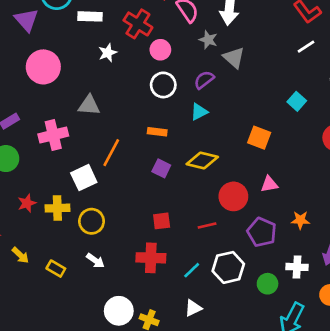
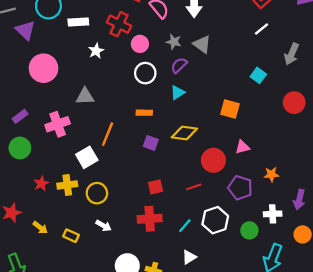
gray star: (208, 40) -> (174, 42), moved

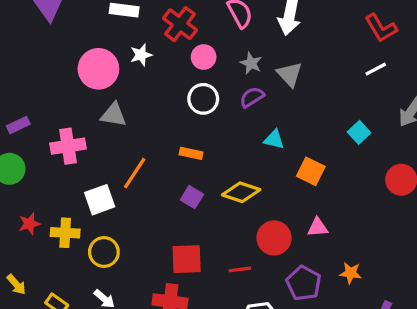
pink circle: (43, 68) -> (98, 69), moved
cyan triangle: (178, 92) -> (274, 140), moved, turned 35
red square: (155, 187) -> (187, 259), size x1.5

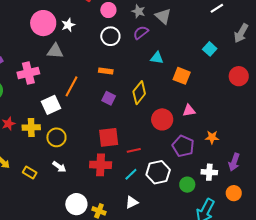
white star: (141, 55) -> (68, 25), moved
yellow diamond: (241, 192) -> (139, 93), turned -65
red line: (240, 269) -> (134, 150), moved

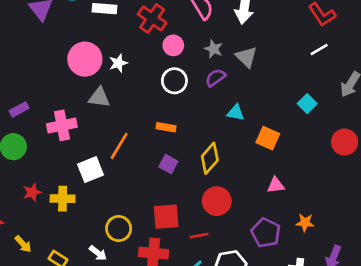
red circle: (162, 119) -> (217, 201), moved
yellow circle: (56, 137) -> (119, 229), moved

